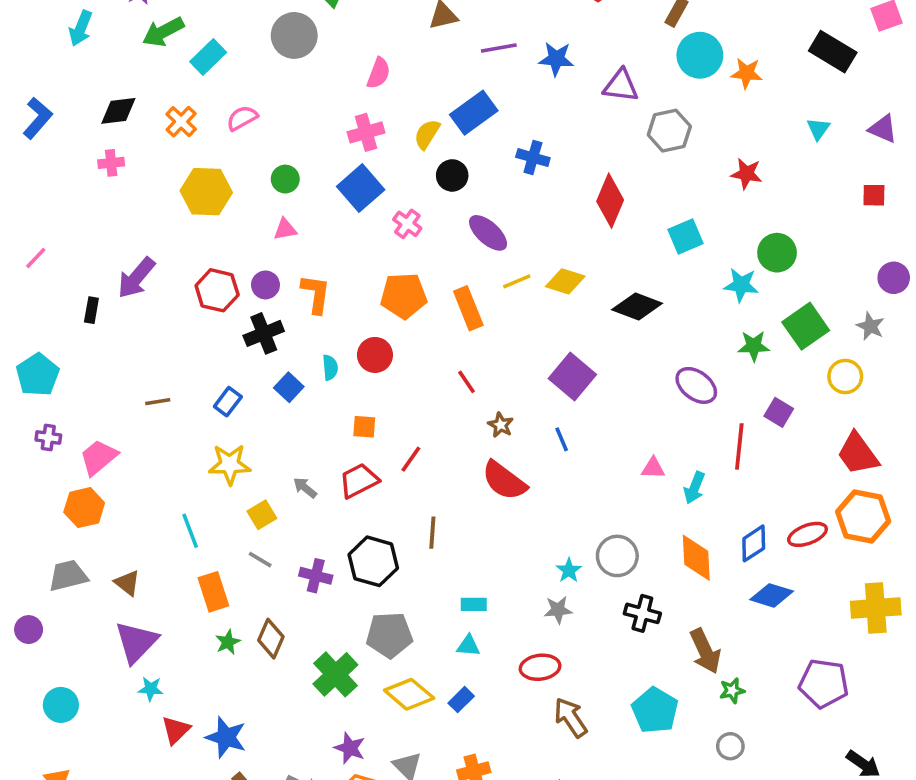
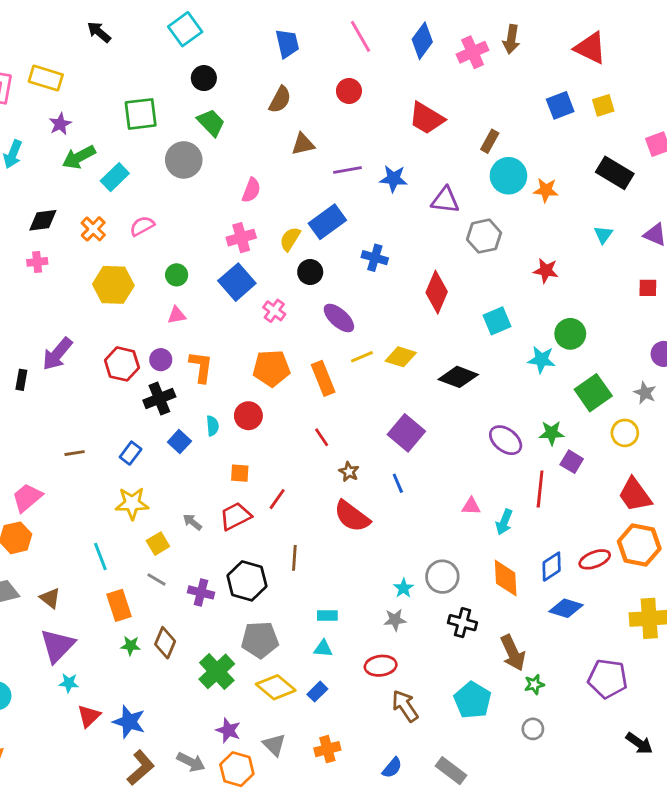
green star: (754, 346) -> (552, 433), moved
green star: (228, 642) -> (131, 646), turned 30

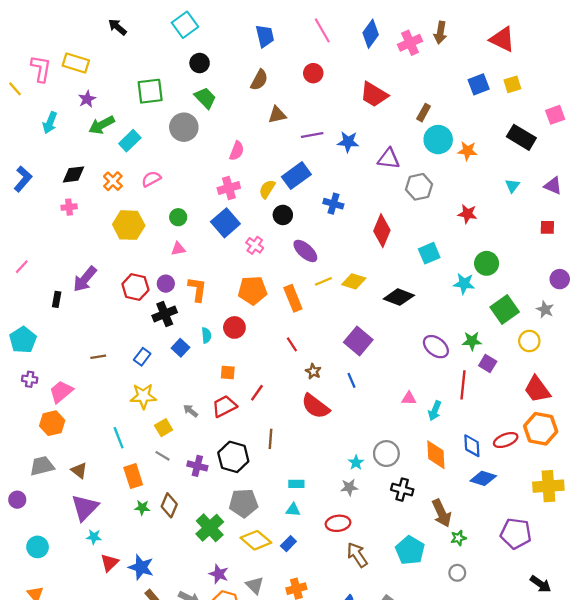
blue diamond: (552, 567) -> (472, 446), turned -60

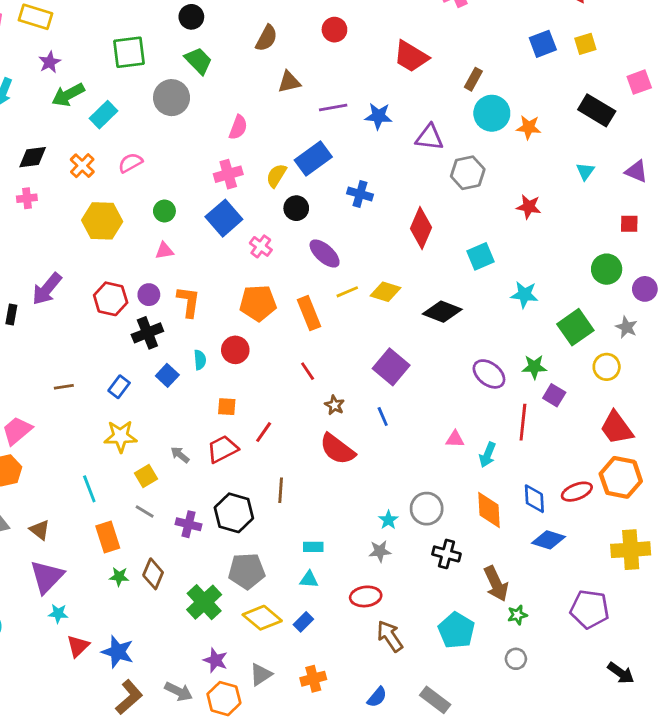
green circle: (487, 263) -> (607, 269), moved
gray triangle: (255, 585) -> (261, 674), turned 42

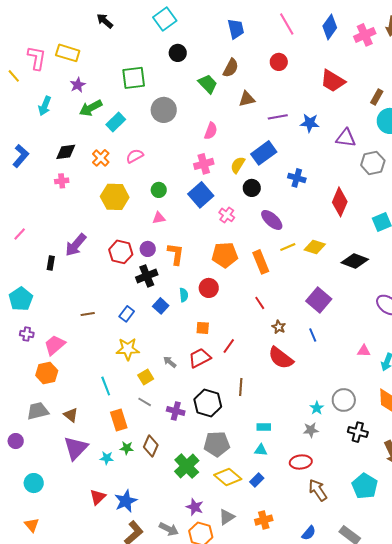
green trapezoid: (198, 61) -> (208, 84), moved
cyan star: (58, 613) -> (107, 458), moved
blue star: (118, 652) -> (126, 501), turned 30

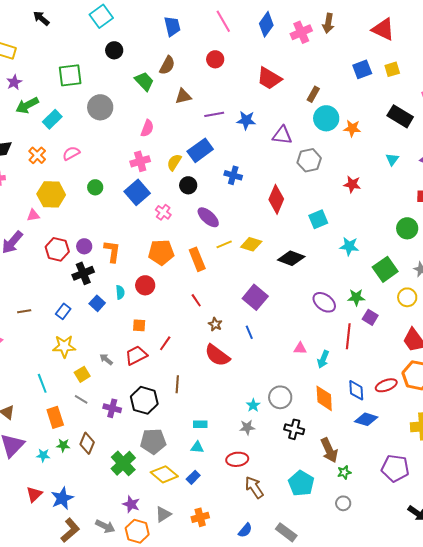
pink triangle: (159, 218) -> (33, 215), moved

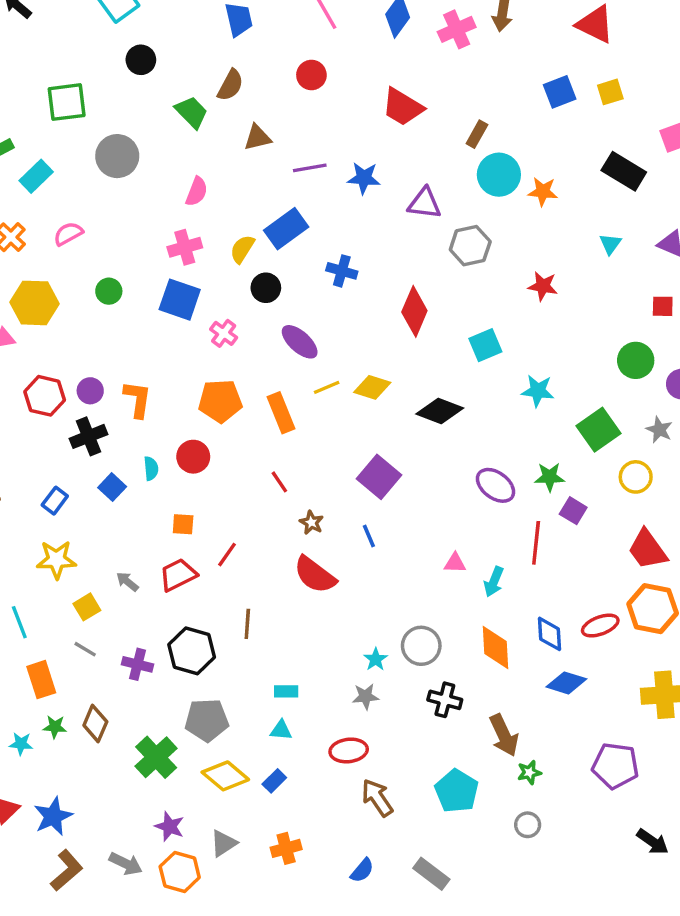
blue square: (137, 192) -> (180, 300), turned -30

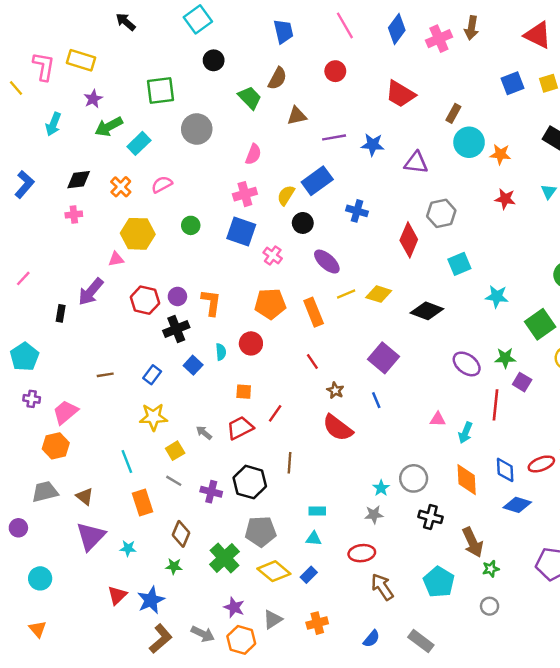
gray hexagon: (470, 246) -> (441, 213), moved
red star: (543, 286) -> (505, 199), moved
green star: (55, 727) -> (174, 566), moved

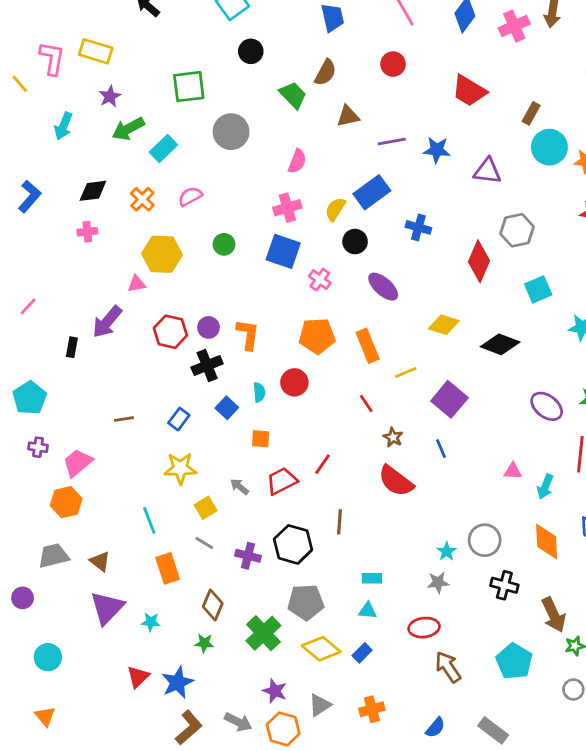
yellow line: (346, 294) -> (406, 373), moved
orange square: (244, 392) -> (261, 439), moved

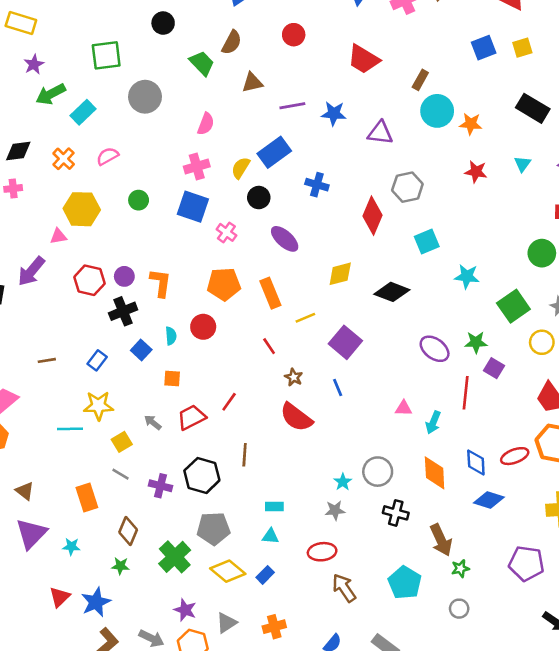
yellow diamond: (444, 325) -> (340, 274), turned -32
cyan line: (149, 520) -> (70, 429), moved, turned -70

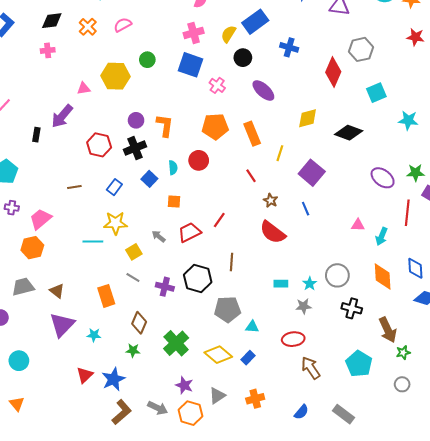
yellow hexagon: (82, 209) -> (115, 76), moved
red hexagon: (89, 280) -> (99, 145), moved
yellow line: (305, 318) -> (280, 153), turned -49
cyan rectangle: (274, 506) -> (281, 284), moved
gray pentagon: (214, 528) -> (227, 309), moved

